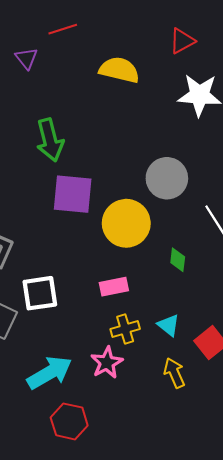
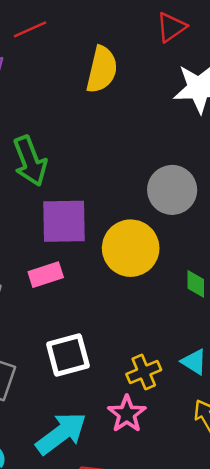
yellow semicircle: (119, 70) -> (102, 69), turned 96
pink rectangle: (114, 287) -> (46, 275), moved
white square: (40, 293) -> (68, 355), moved

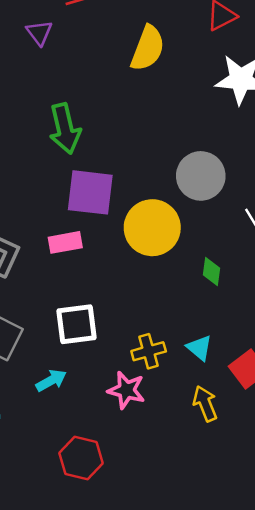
pink star: (127, 414) -> (126, 390), turned -30
cyan arrow: (61, 433) -> (51, 380), moved, size x0.6

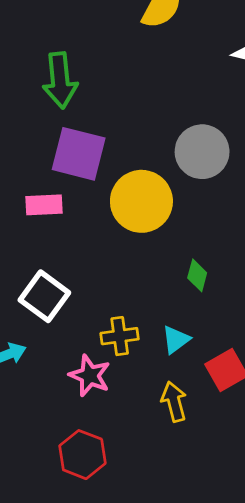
green diamond: (212, 271) -> (197, 275), moved
white square: (76, 324) -> (44, 296), turned 36
cyan triangle: (199, 348) -> (176, 340), turned 36
red hexagon: (81, 458) -> (82, 455), moved

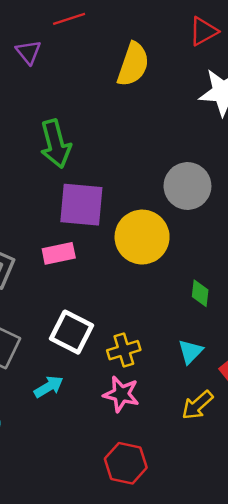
yellow cross: (120, 336) -> (124, 350), moved
yellow arrow: (174, 402) -> (197, 405), turned -108

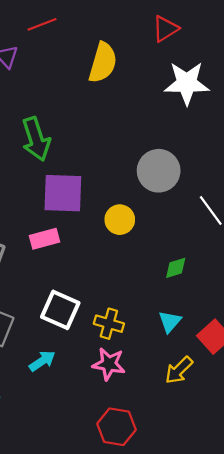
yellow circle: (142, 237) -> (120, 220), size x0.6
green diamond: (200, 293) -> (176, 268), turned 70
yellow cross: (124, 350) -> (109, 324), turned 36

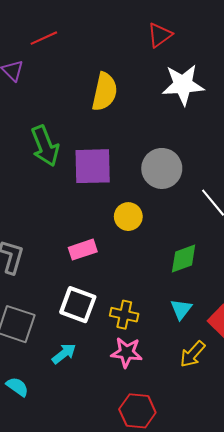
yellow semicircle: (103, 63) -> (105, 92), moved
purple square: (63, 193) -> (93, 166), moved
pink rectangle: (45, 239) -> (83, 250), moved
green diamond: (176, 268) -> (184, 258), size x1.4

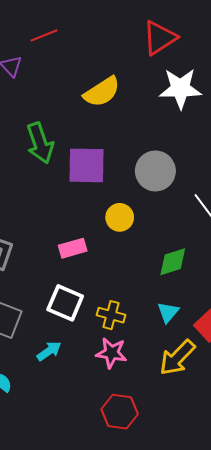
red triangle: (160, 35) -> (160, 38), size x1.4
yellow semicircle: (105, 92) -> (102, 92), turned 42
yellow arrow: (193, 354) -> (177, 358), size x1.4

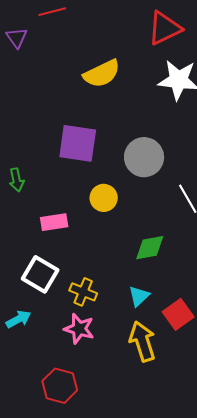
green arrow: (40, 143) -> (17, 180), moved, size x0.6
yellow arrow: (177, 358) -> (142, 341), turned 111
red hexagon: (120, 412) -> (60, 386), moved

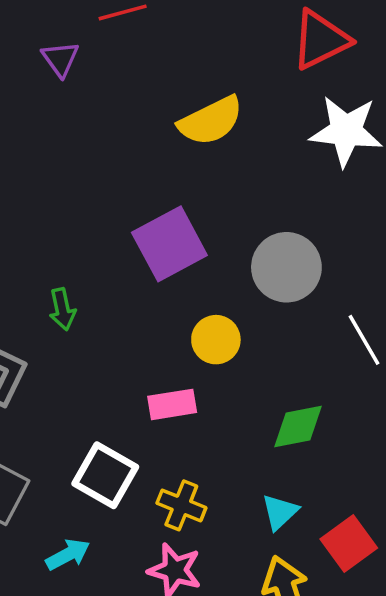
purple square: (78, 143) -> (169, 244), turned -36
pink rectangle: (54, 222) -> (172, 404), moved

